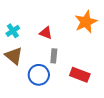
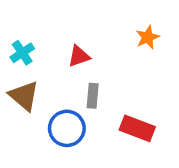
orange star: (86, 22) -> (148, 37), size x0.6
red triangle: (46, 33) -> (79, 56), turned -40

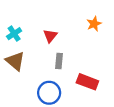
red triangle: (79, 56) -> (50, 36), turned -32
blue circle: (67, 128) -> (49, 93), moved

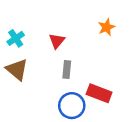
blue circle: (49, 93) -> (72, 106), moved

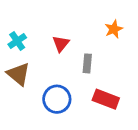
gray rectangle: (67, 70) -> (87, 63), moved
blue circle: (72, 106) -> (57, 99), moved

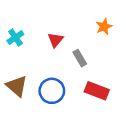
gray rectangle: (87, 63) -> (80, 58), turned -35
brown triangle: (19, 74) -> (17, 86), moved

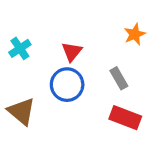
gray rectangle: (80, 58) -> (119, 78), moved
blue circle: (52, 91) -> (67, 85), moved

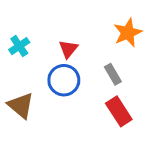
orange star: (135, 34) -> (128, 33), size x1.4
red rectangle: (125, 118) -> (119, 111), turned 36

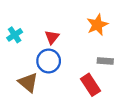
gray rectangle: (113, 74) -> (105, 61), moved, turned -56
brown triangle: (21, 105) -> (28, 83), moved

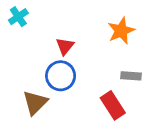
cyan cross: (15, 35) -> (18, 17), moved
brown triangle: (28, 83) -> (35, 103), turned 35

